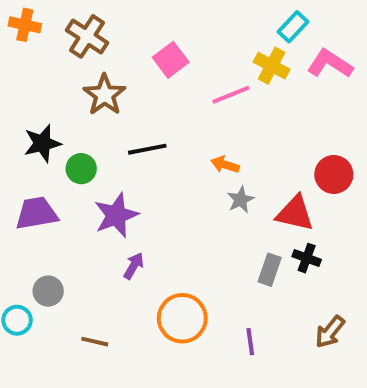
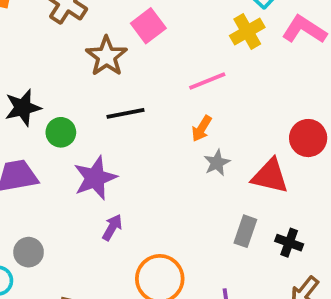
yellow cross: (272, 66) -> (247, 31), turned 32
brown star: (105, 95) -> (106, 56), moved
pink line: (231, 95) -> (207, 81), moved
orange arrow: (225, 165) -> (202, 129), turned -76
black cross: (307, 258) -> (289, 243), moved

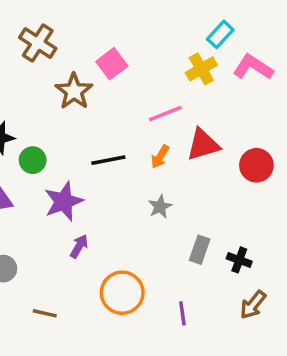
black line: (126, 113) -> (108, 160), moved
gray star: (217, 163) -> (160, 207), moved
red triangle: (270, 176) -> (203, 145), moved, turned -30

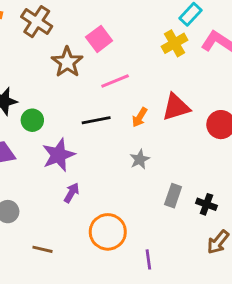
pink line: (165, 114) -> (115, 81), moved
purple line: (182, 313) -> (148, 259), moved

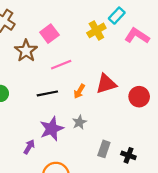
yellow cross: (175, 43) -> (96, 30), moved
purple star: (58, 155) -> (52, 129), moved

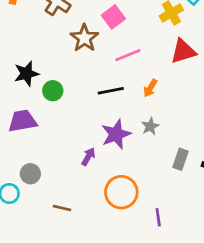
red triangle: (106, 84) -> (183, 51), moved

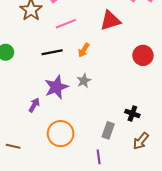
gray rectangle: (181, 159) -> (108, 130), moved
purple line: (158, 217) -> (99, 157), moved

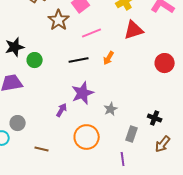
gray star: (84, 81) -> (111, 109), moved

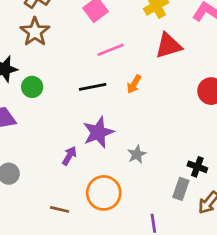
brown star: (59, 20) -> (35, 32), moved
gray rectangle: (132, 134) -> (181, 189), moved
brown line: (42, 149) -> (60, 209), moved

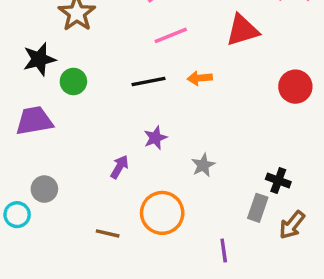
orange arrow: (134, 84) -> (200, 78), turned 54
purple star: (98, 132) -> (155, 138), size x0.6

